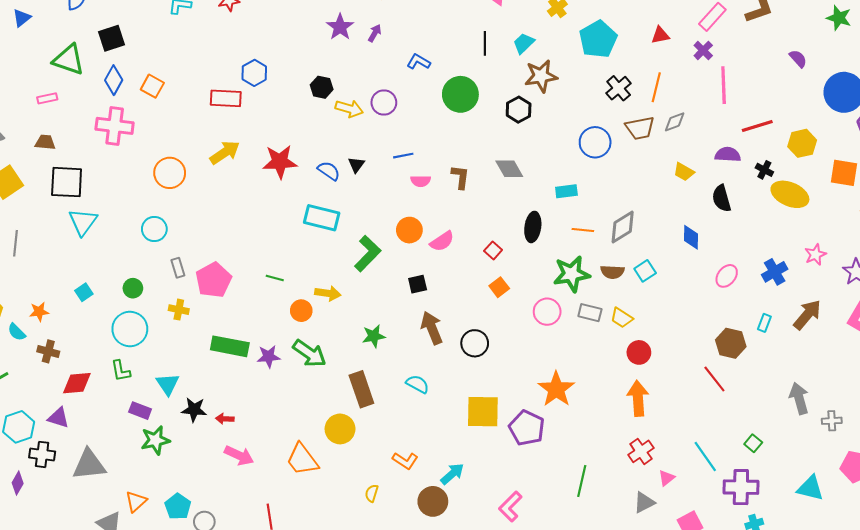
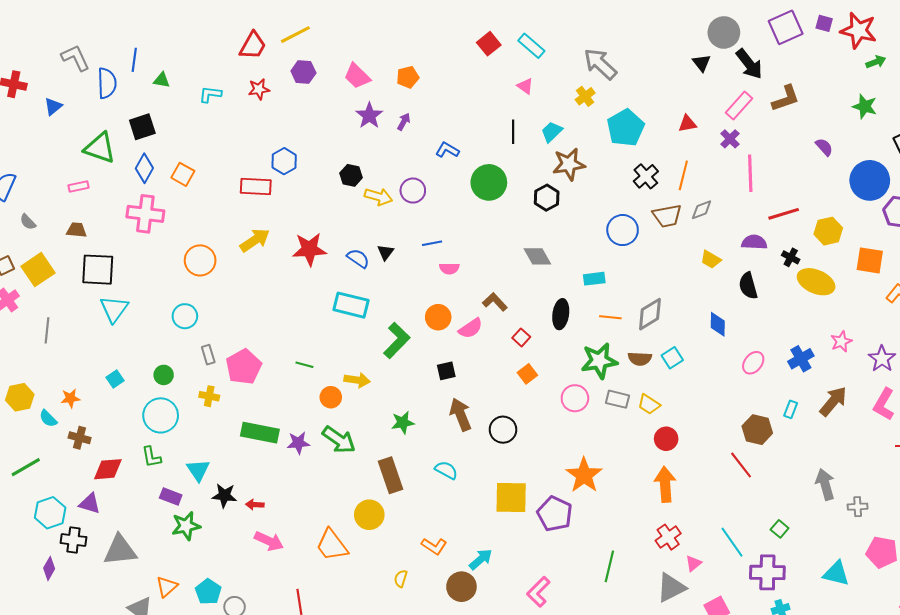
brown L-shape: (460, 177) -> (495, 302), moved, turned -50
gray triangle: (644, 502) -> (671, 588), size x1.4

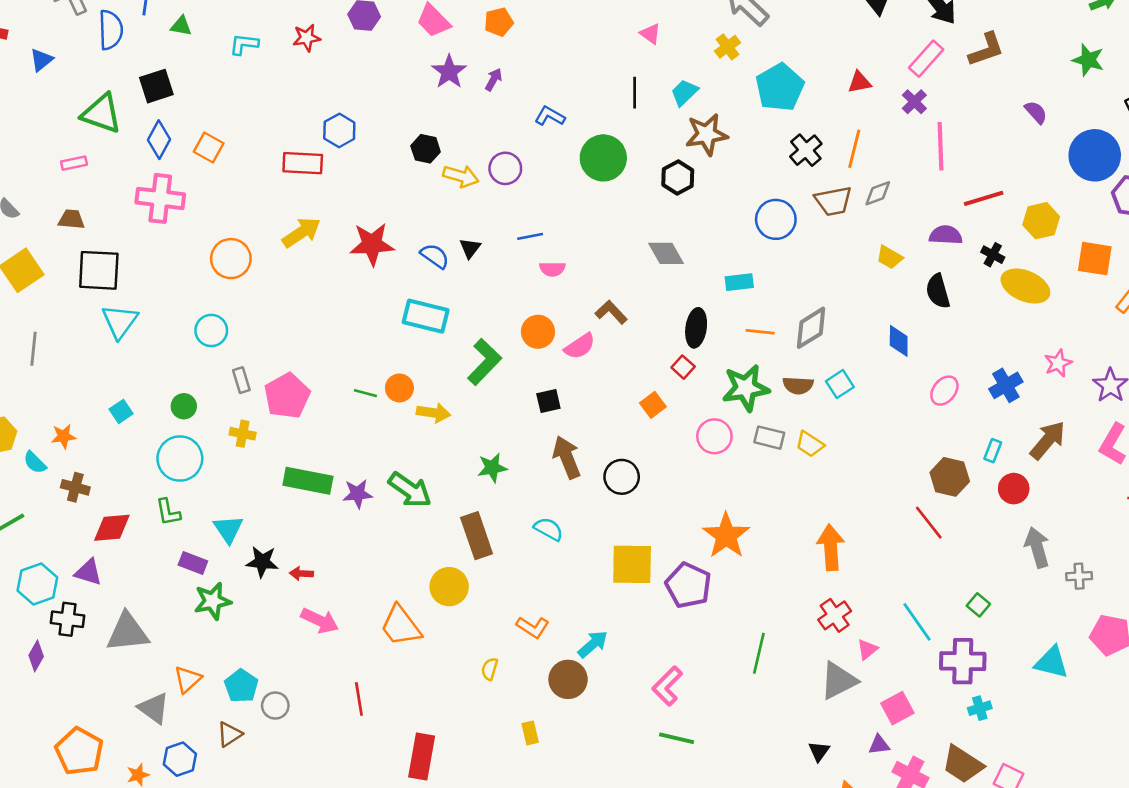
red square: (521, 337) -> (683, 367), moved
orange circle: (331, 397) -> (399, 388), moved
red circle: (666, 439) -> (1014, 489), moved

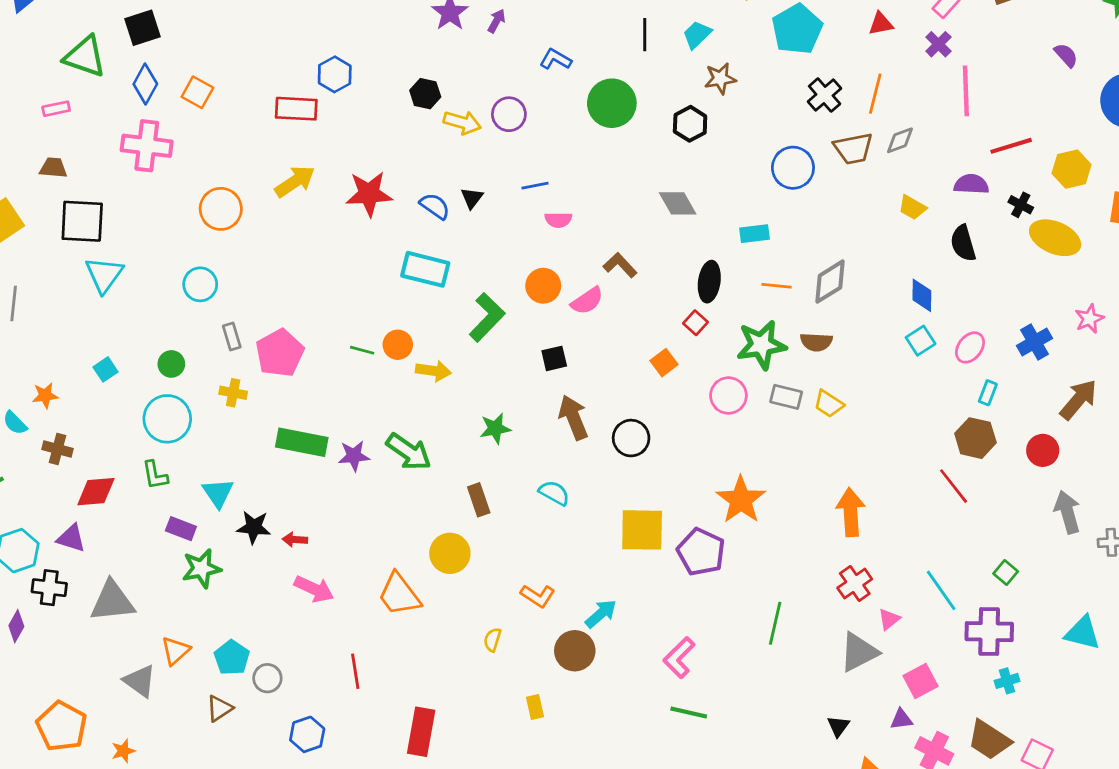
brown star: (707, 134) -> (720, 79), size x0.7
cyan square: (840, 384) -> (921, 341), moved
cyan rectangle: (993, 451) -> (988, 393), moved
brown rectangle: (477, 536) -> (479, 500), size x0.7
blue hexagon: (180, 759) -> (307, 734), moved

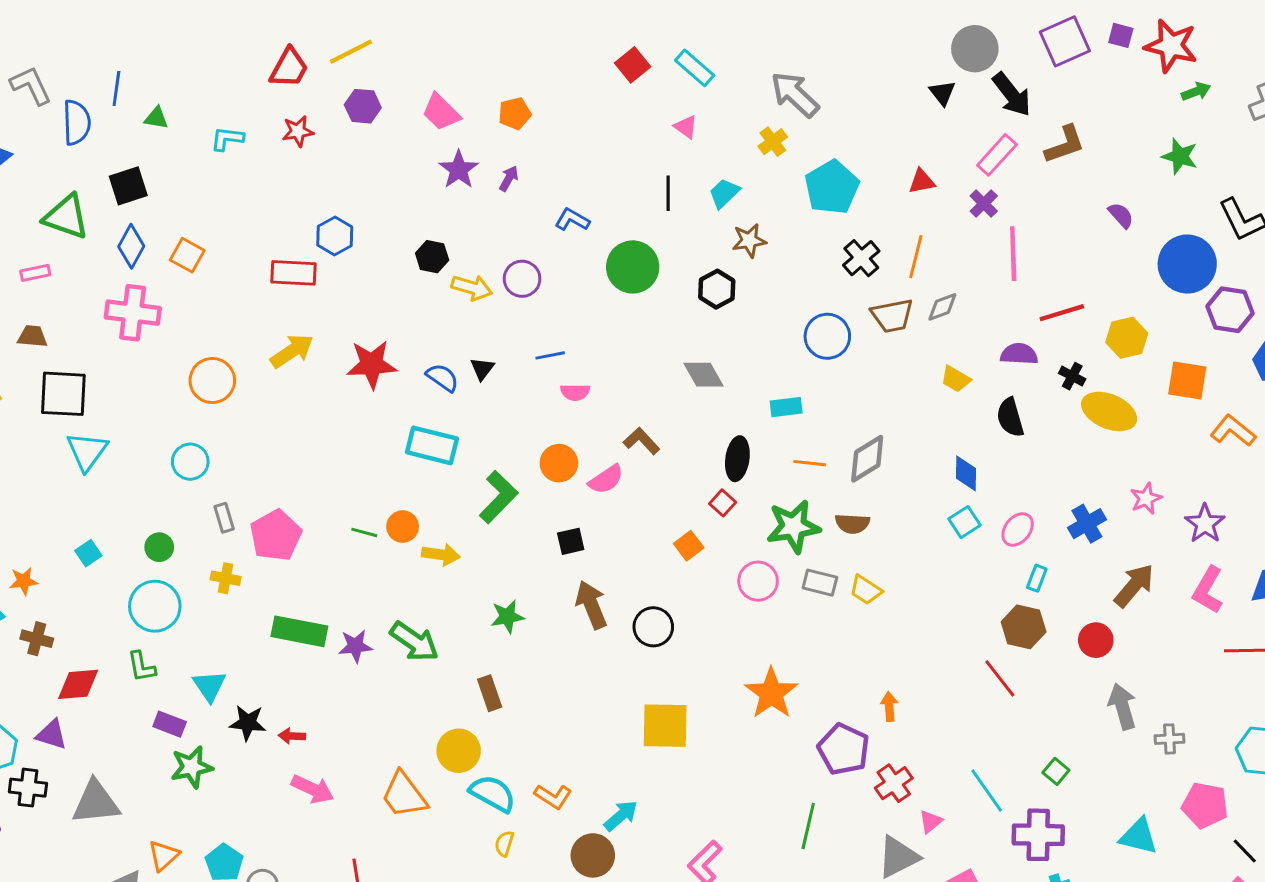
cyan semicircle: (554, 493) -> (493, 794), moved, size x1.4
orange arrow: (851, 512) -> (889, 706), size x0.6
purple pentagon: (701, 552) -> (844, 749), moved

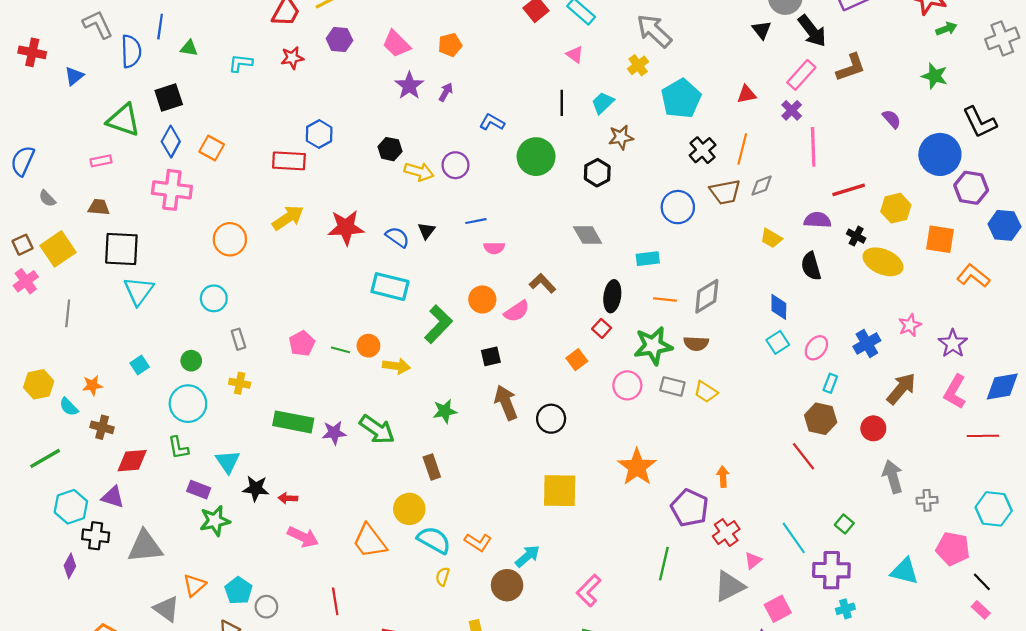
pink pentagon: (276, 535) -> (302, 343), moved, size x0.7

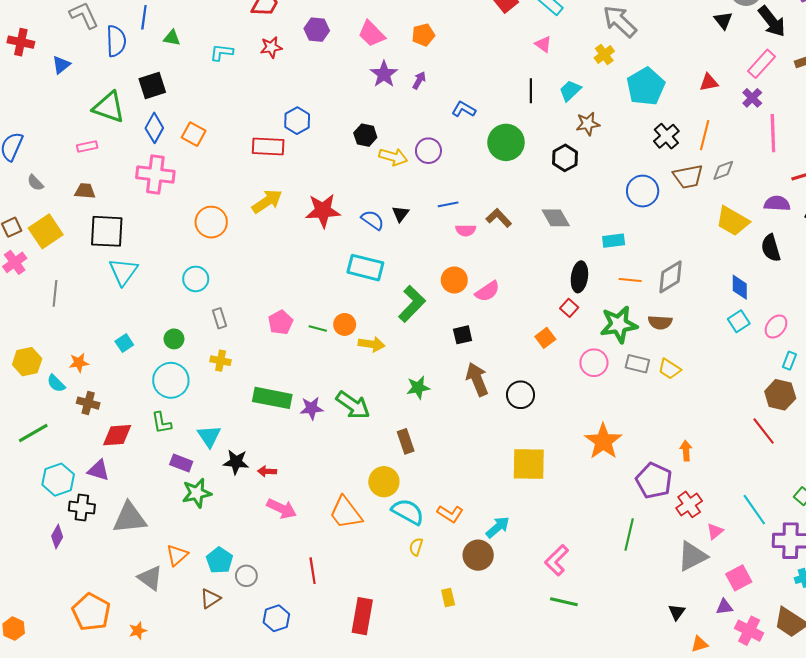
yellow trapezoid: (771, 238) -> (733, 221), size x1.6
brown L-shape: (542, 283) -> (499, 218), moved

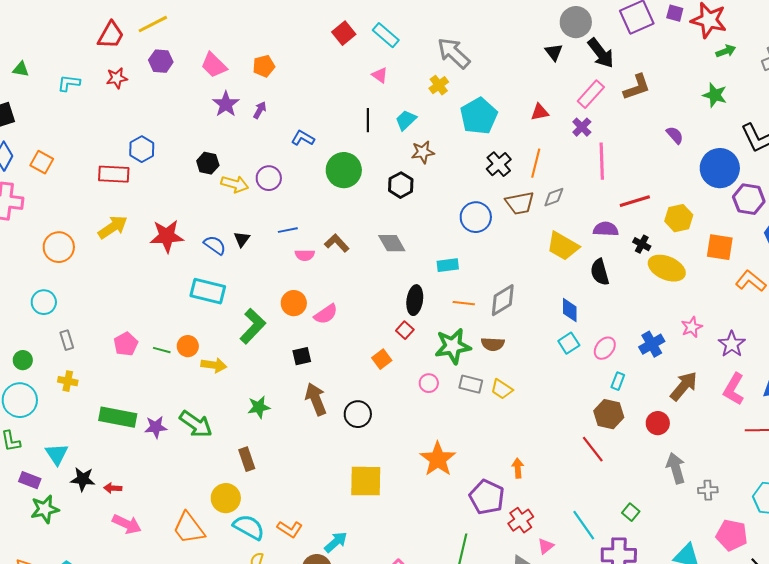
pink circle: (594, 363) -> (429, 383), size x0.7

